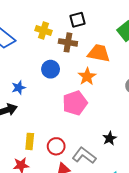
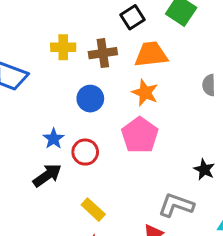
black square: (78, 20) -> (133, 17), moved
yellow rectangle: (30, 141) -> (93, 210), turned -35
red circle: (56, 146) -> (85, 152), moved

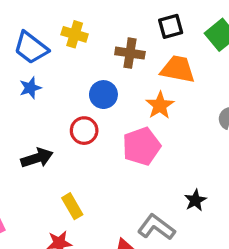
yellow cross: (63, 47) -> (75, 34), moved
blue star: (54, 139) -> (30, 88), moved
red circle: (85, 152) -> (84, 131), moved

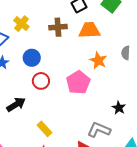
yellow cross: (75, 34) -> (21, 24), turned 35
blue circle: (103, 95) -> (32, 58), moved
orange star: (160, 105) -> (98, 60), moved

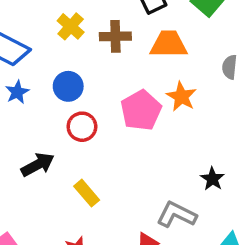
yellow cross: (21, 24) -> (71, 26), moved
gray semicircle: (126, 53) -> (230, 67), moved
pink pentagon: (78, 82) -> (141, 110), moved
yellow rectangle: (44, 129) -> (87, 193), moved

